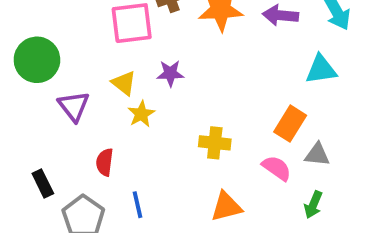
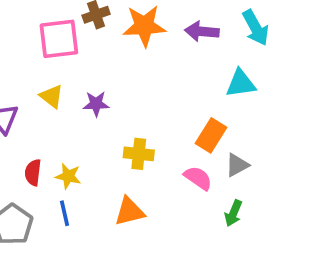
purple star: (170, 73) -> (96, 104), moved
yellow star: (141, 114) -> (68, 176), moved, turned -30
gray triangle: (317, 154) -> (237, 165), turned -35
orange triangle: (226, 207) -> (129, 211), moved

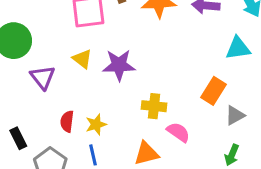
purple star: (96, 104) -> (119, 65), size x1.5
yellow star: (68, 176) -> (96, 124), turned -30
pink semicircle: (198, 178) -> (178, 132), moved

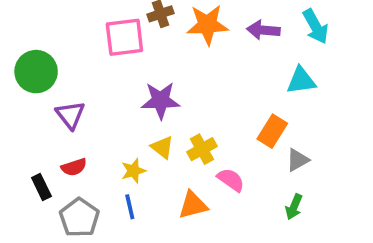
yellow triangle: (82, 59) -> (162, 147), moved
yellow cross: (154, 106) -> (202, 149), turned -35
red semicircle: (67, 121) -> (74, 167), moved, turned -115

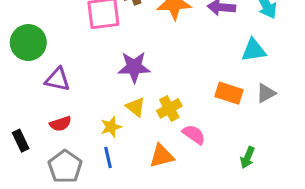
purple triangle: (70, 115) -> (57, 79), turned -40
orange rectangle: (272, 131) -> (229, 93), turned 76
gray triangle: (298, 160) -> (266, 93), moved
black rectangle: (41, 187) -> (21, 141), moved

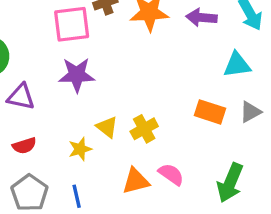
purple star: (134, 67) -> (77, 75), moved
pink semicircle: (194, 135) -> (171, 174), moved
blue line: (108, 157) -> (77, 196), moved
green arrow: (247, 157) -> (230, 183), size x1.6

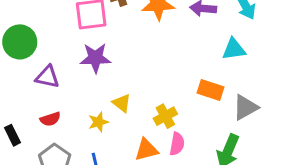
gray triangle: (250, 112) -> (245, 107), moved, size x1.4
yellow cross: (144, 129) -> (165, 116), moved
pink semicircle: (171, 174) -> (177, 144), turned 65

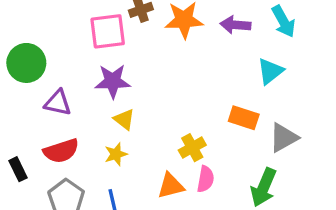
cyan triangle: (234, 49) -> (270, 71), turned -30
yellow triangle: (122, 103) -> (124, 119), moved
red semicircle: (50, 119) -> (61, 151), size x1.5

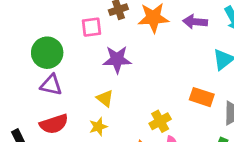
pink square: (108, 31) -> (92, 27), size x0.7
green circle: (26, 63) -> (47, 53), moved
purple star: (113, 81) -> (117, 59), moved

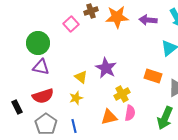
pink square: (92, 27) -> (71, 24), turned -35
purple star: (117, 59) -> (106, 68), moved, turned 30

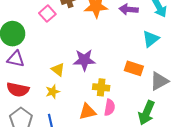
purple star: (106, 68) -> (84, 60), turned -30
yellow cross: (122, 94) -> (101, 87), turned 35
red semicircle: (43, 96) -> (18, 90), turned 30

